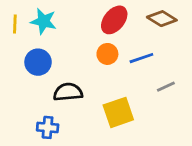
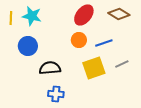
yellow square: (118, 112) -> (94, 68), moved
blue cross: (48, 127) -> (56, 94), moved

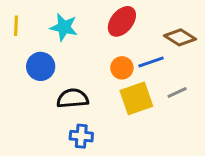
brown diamond: (119, 14) -> (180, 37), moved
cyan star: (32, 16) -> (64, 27), moved
orange circle: (79, 40) -> (122, 68), moved

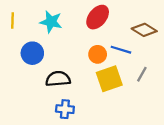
blue line: (151, 62) -> (121, 50), turned 36
gray line: (177, 93) -> (142, 74), turned -35

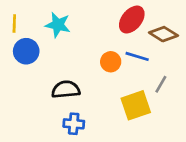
red ellipse: (98, 17) -> (132, 20), moved
blue circle: (32, 53) -> (26, 51), moved
yellow square: (109, 79) -> (136, 105), moved

